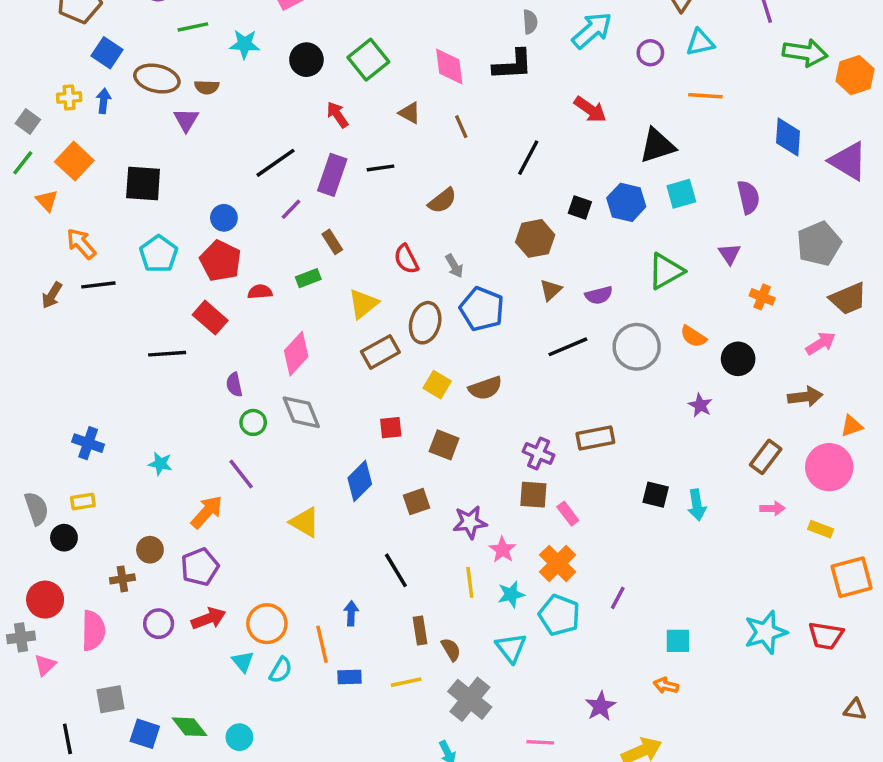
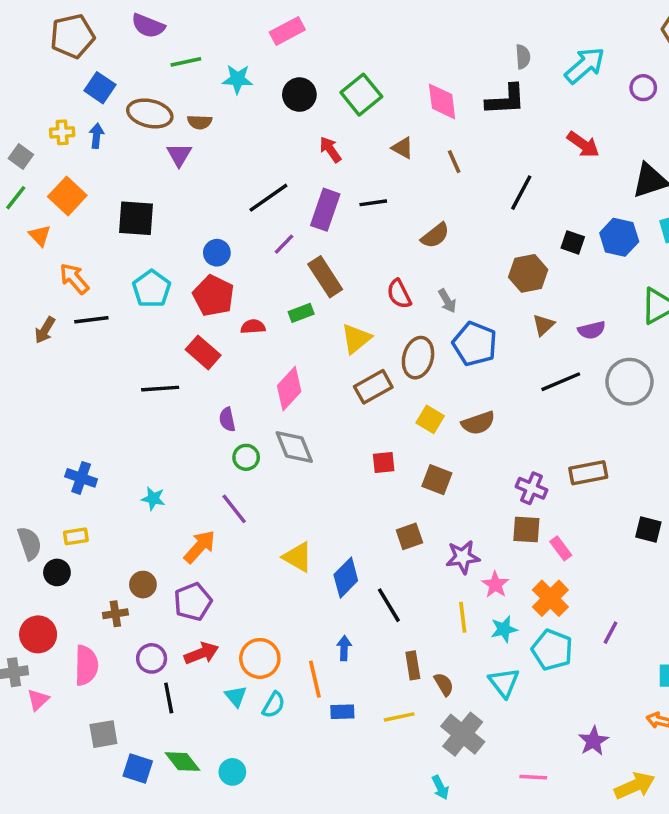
brown rectangle: (332, 242) -> (325, 277), size x1.6
blue diamond: (360, 481) -> (346, 578), moved
black line: (67, 739) -> (169, 698), moved

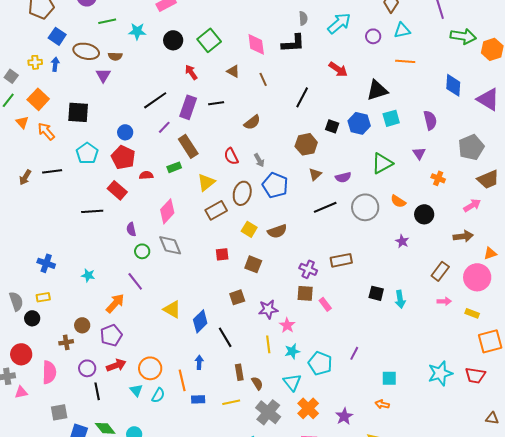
orange arrow: (74, 279) -> (46, 131), moved
orange cross: (550, 598) -> (308, 408), moved
pink triangle: (38, 700) -> (21, 392), turned 32

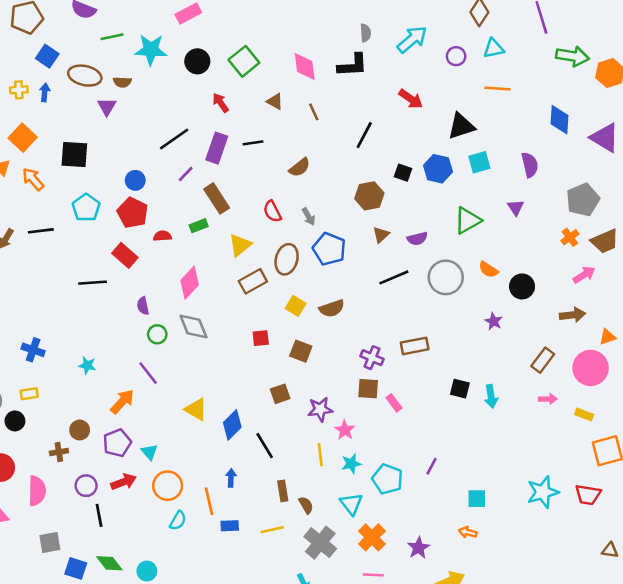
cyan star: (137, 31) -> (151, 50), size x1.4
orange cross: (438, 178) -> (570, 237), moved, turned 32
cyan triangle: (136, 390) -> (149, 452), moved

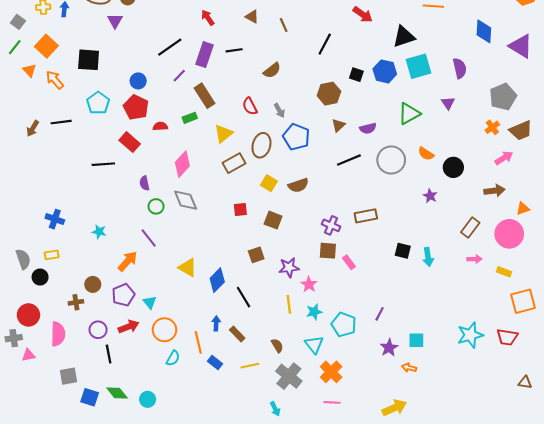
cyan square: (479, 162) -> (419, 66), size x1.4
brown rectangle: (283, 491) -> (237, 334), moved, turned -35
blue rectangle: (230, 526) -> (215, 362), turned 40
purple star: (419, 548) -> (389, 348), moved

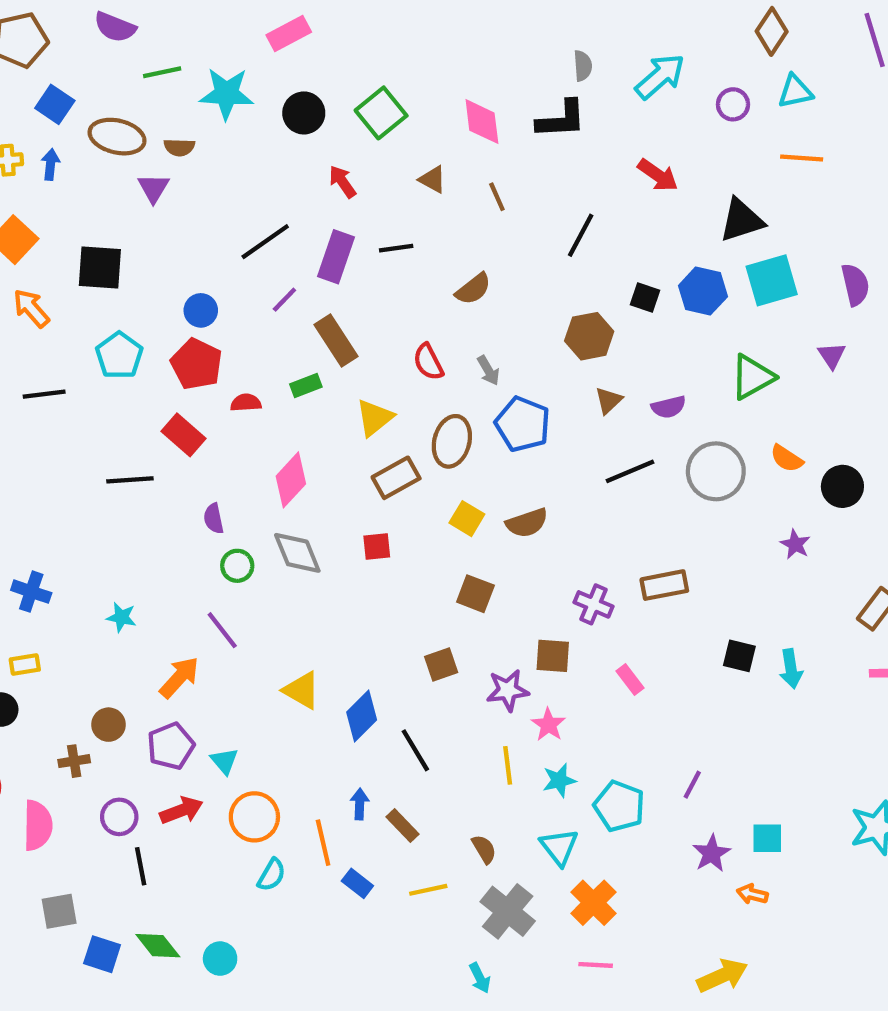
red square: (240, 210) -> (377, 546), moved
brown square: (328, 251) -> (553, 656), moved

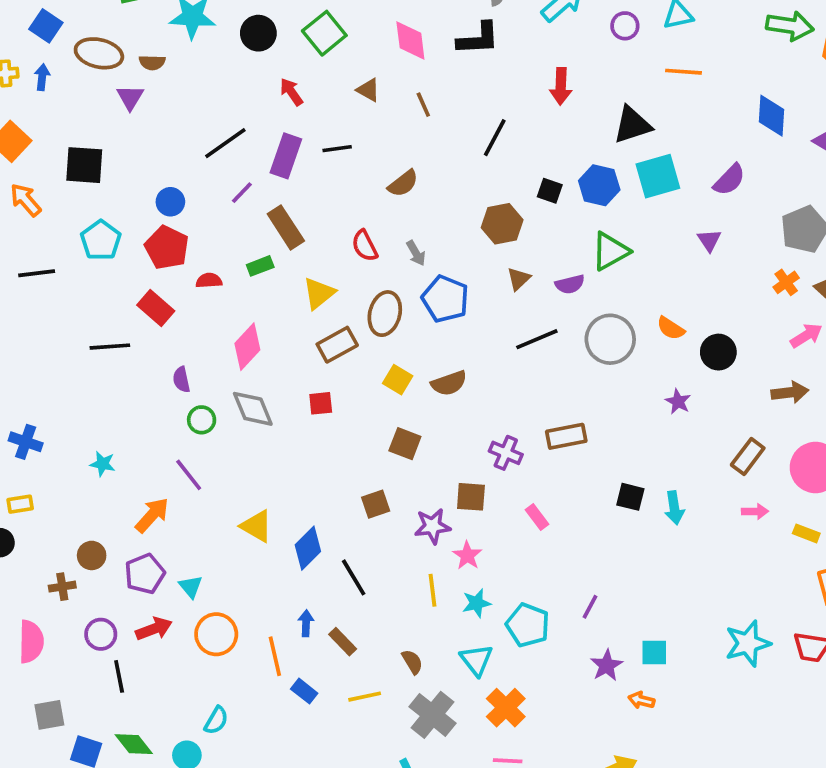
red arrow: (658, 175) -> (561, 86), turned 57
purple semicircle: (855, 285) -> (729, 180), turned 57
green triangle: (752, 377) -> (610, 251), moved
cyan semicircle: (272, 875) -> (216, 720), moved

